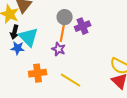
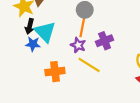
purple cross: (83, 26) -> (105, 41), moved
yellow line: (71, 80) -> (89, 65), moved

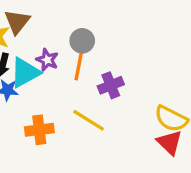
cyan triangle: (45, 32) -> (25, 73), turned 45
purple star: (78, 45) -> (47, 60), moved

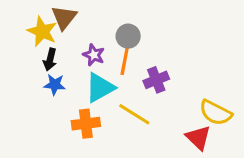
cyan triangle: (25, 73) -> (100, 88), moved
red triangle: (170, 142) -> (198, 138), moved

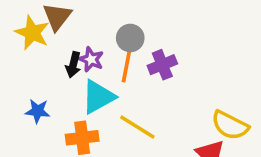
black arrow: (50, 60) -> (73, 65), moved
purple cross: (156, 80) -> (162, 65), moved
blue star: (55, 85) -> (38, 111), moved

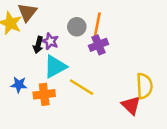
orange line: (127, 65) -> (97, 24), moved
blue star: (38, 111) -> (19, 85), moved
yellow semicircle: (230, 125) -> (144, 86), turned -120

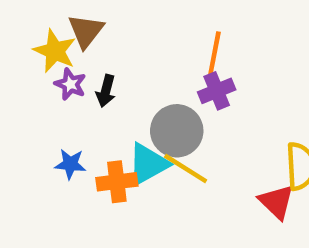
gray circle: (77, 27) -> (177, 131), moved, size x1.5
purple star: (50, 41) -> (70, 84), moved
cyan triangle: (55, 67) -> (148, 164), moved

